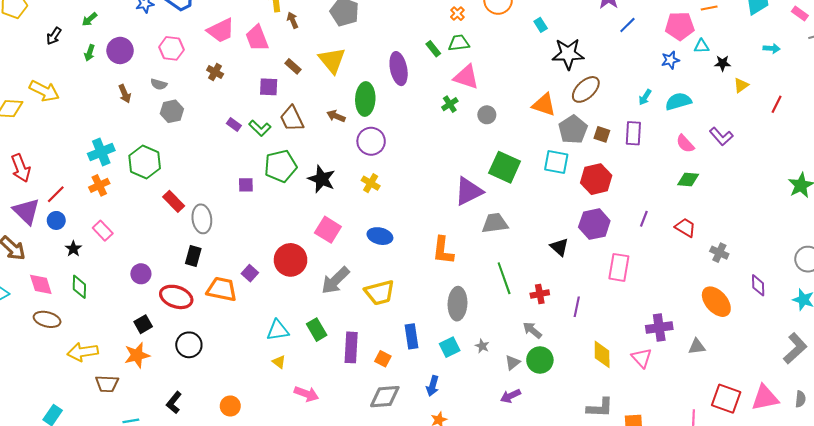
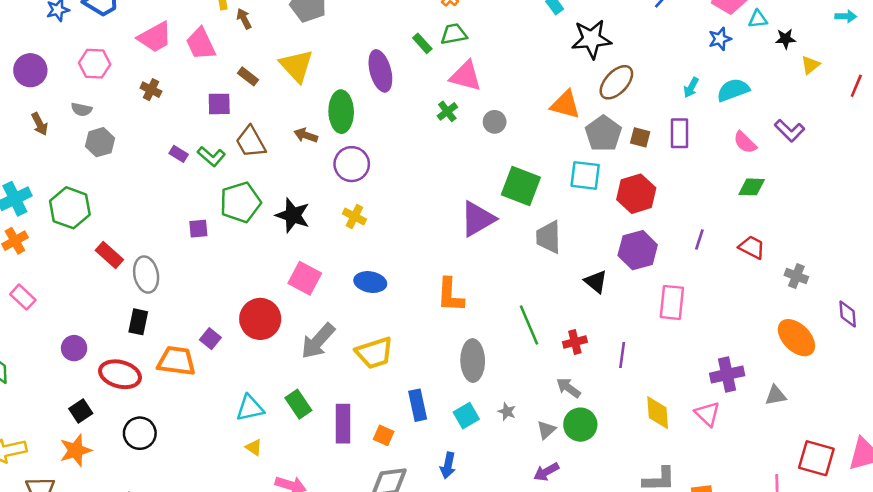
gray trapezoid: (495, 223) -> (549, 237), moved, turned -80

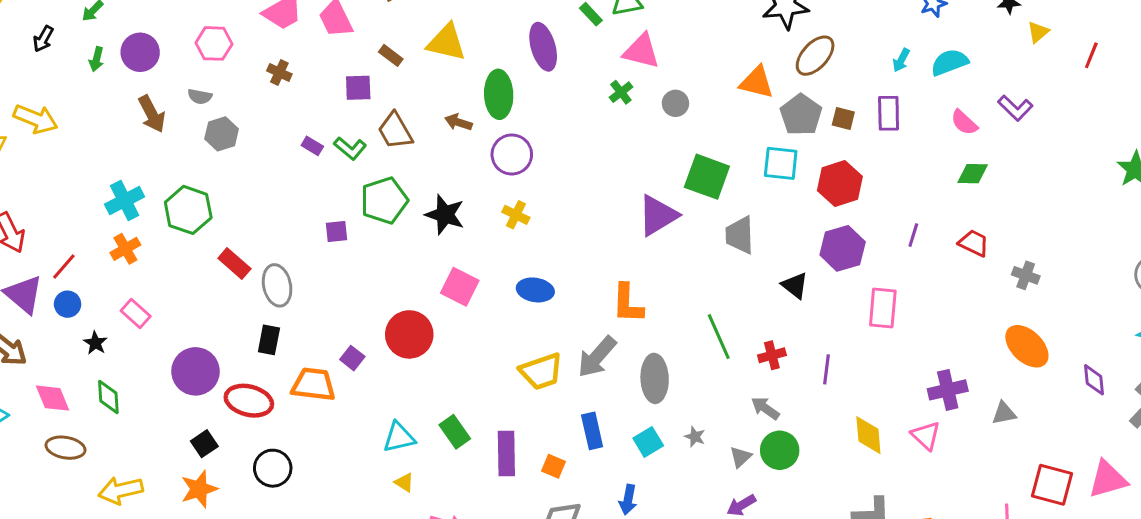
yellow triangle: (296, 66) -> (446, 42), turned -33
brown arrow: (40, 124) -> (152, 114), size x1.4
purple diamond: (848, 314) -> (1094, 380), moved
gray arrow: (318, 341) -> (597, 357), moved
purple circle: (74, 348) -> (196, 371), size x1.6

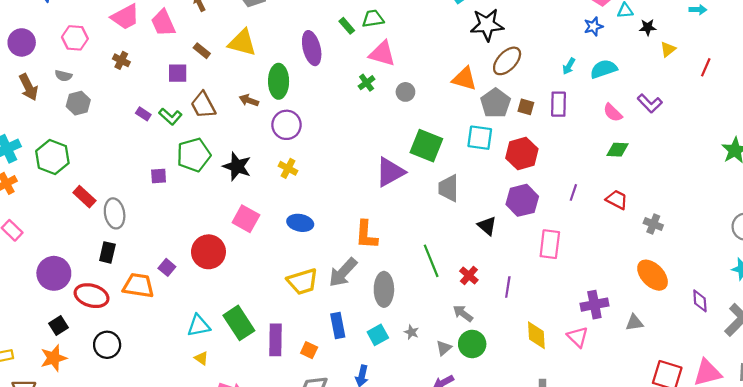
red cross: (772, 355) -> (469, 275), turned -36
green rectangle: (455, 432) -> (239, 323), size x1.4

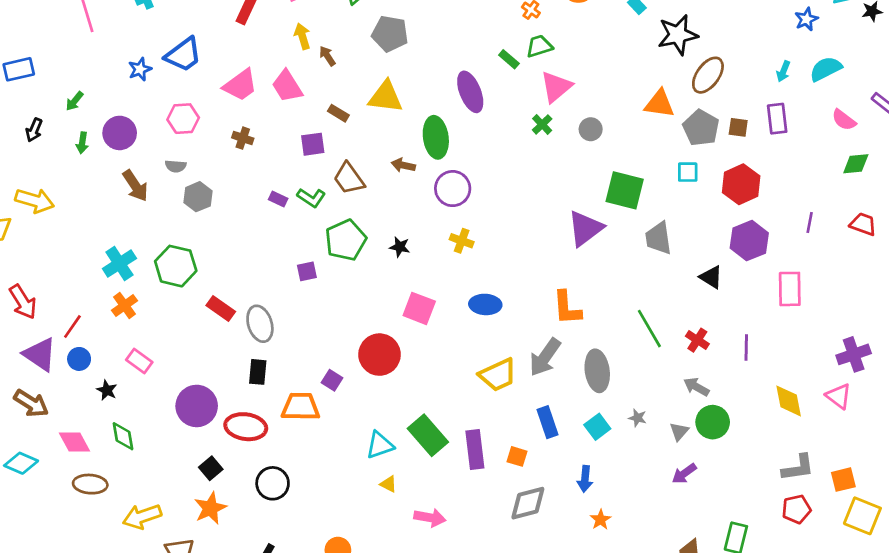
pink triangle: (382, 54) -> (556, 87), turned -48
cyan square: (480, 138) -> (688, 172), size x0.7
black star: (237, 166) -> (400, 247), size x0.6

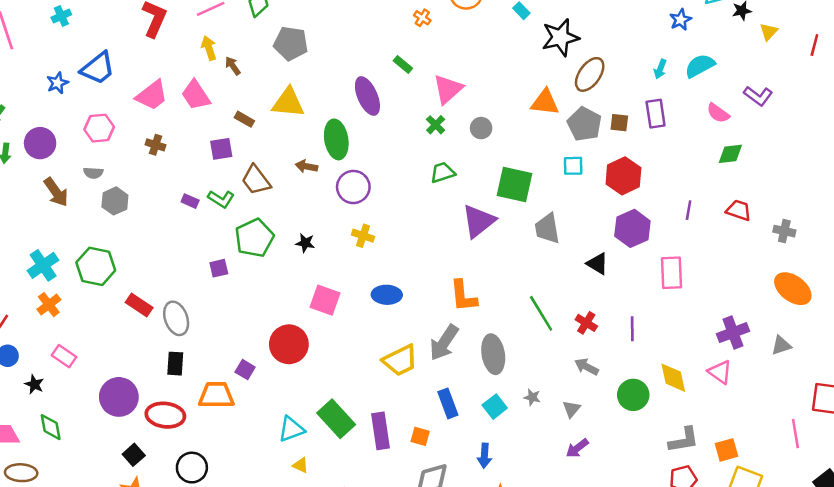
green trapezoid: (539, 46) -> (443, 173), moved
green circle: (713, 422) -> (633, 395), moved

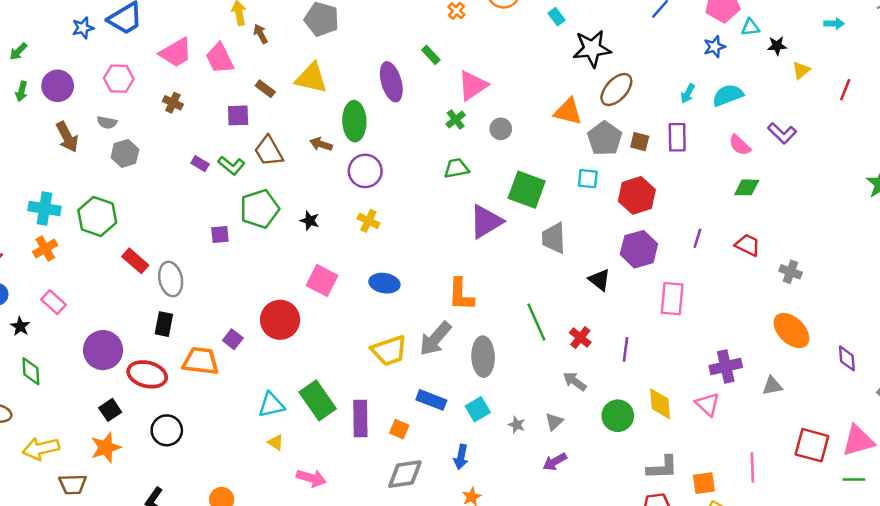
cyan cross: (43, 265) -> (45, 208), turned 36
gray star: (532, 397) -> (517, 425), moved
blue rectangle: (448, 403) -> (431, 400), turned -56
pink line: (795, 434) -> (752, 467), moved

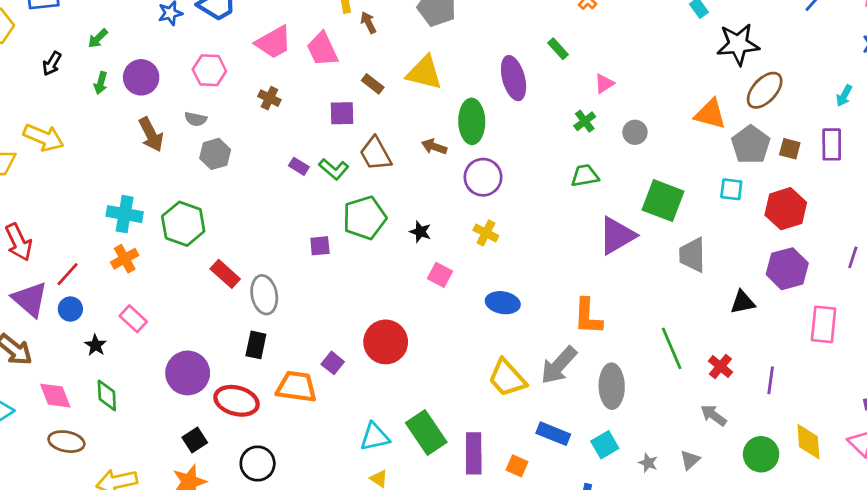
pink triangle: (473, 86) -> (604, 84), size x0.6
pink square: (322, 280) -> (440, 275), moved, size x0.7
black triangle: (599, 280) -> (743, 302), turned -50
yellow trapezoid: (389, 351) -> (507, 378), turned 66

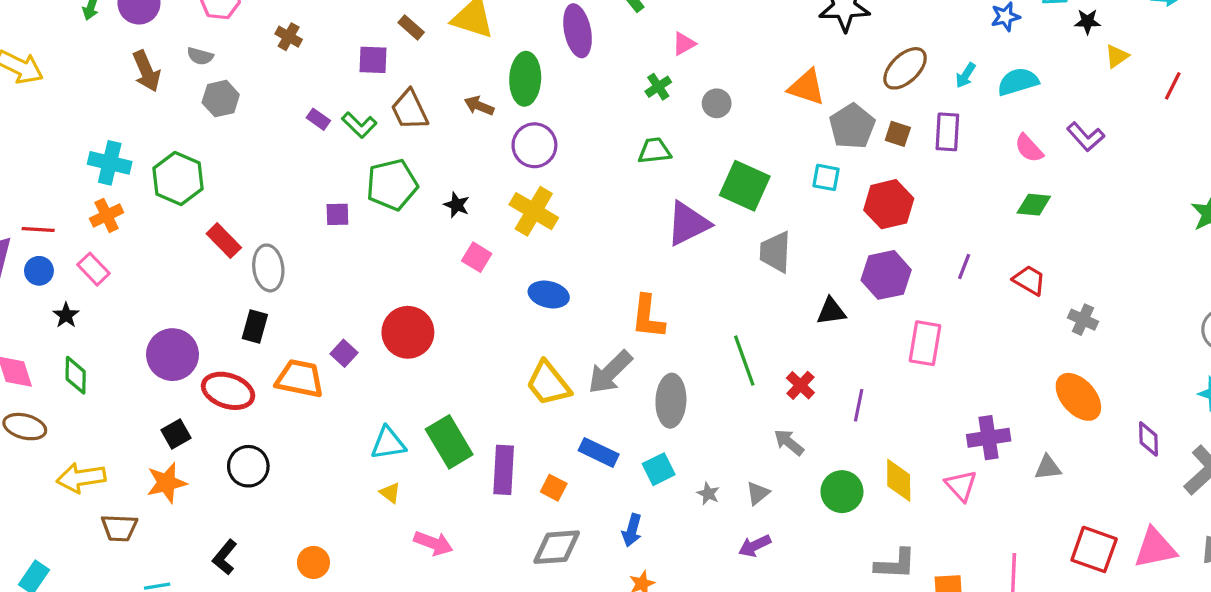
brown ellipse: (765, 90) -> (905, 68), moved
yellow cross: (486, 233) -> (534, 211), size x1.6
red line: (68, 274) -> (38, 230), turned 48
pink rectangle: (133, 319) -> (93, 269), moved

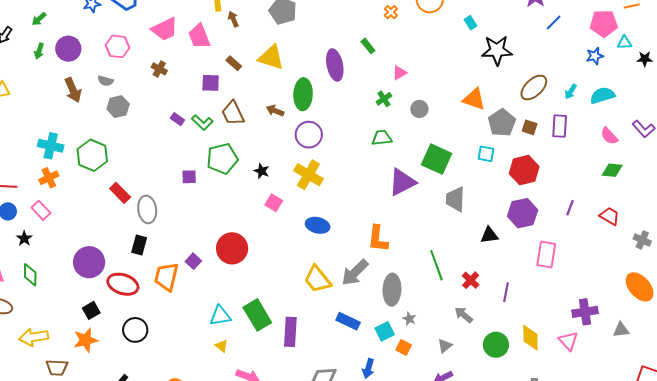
orange trapezoid: (300, 379) -> (166, 277), turned -88
orange square: (554, 488) -> (404, 347), moved
gray star: (708, 494) -> (409, 319), moved

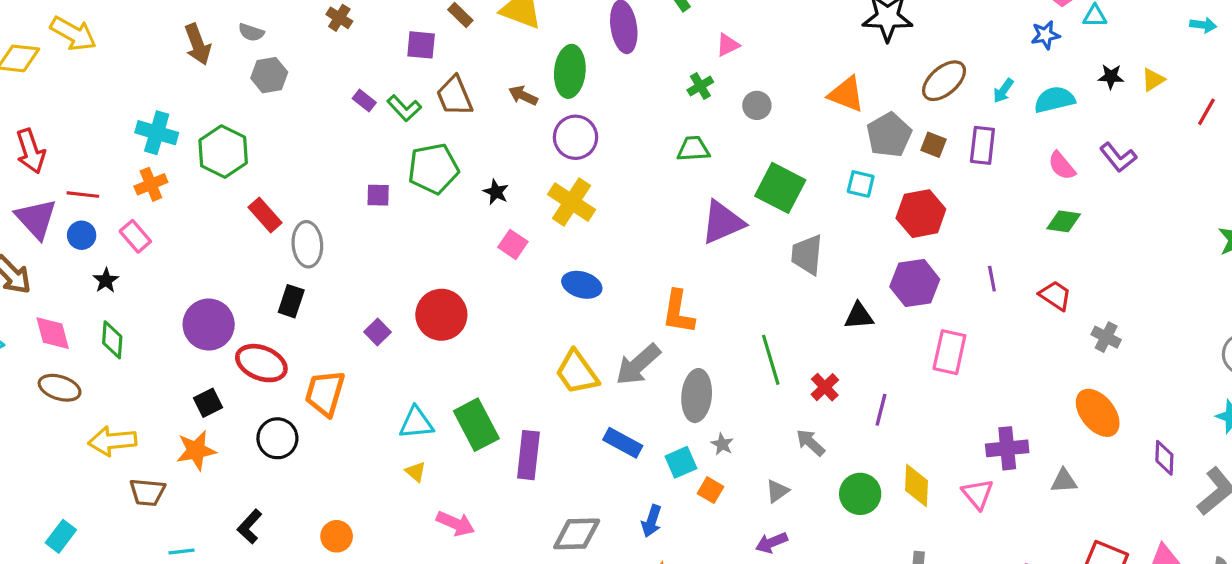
black star: (645, 59) -> (1111, 77), moved
purple line: (570, 208) -> (992, 279), turned -35
orange trapezoid: (166, 277) -> (325, 393), moved

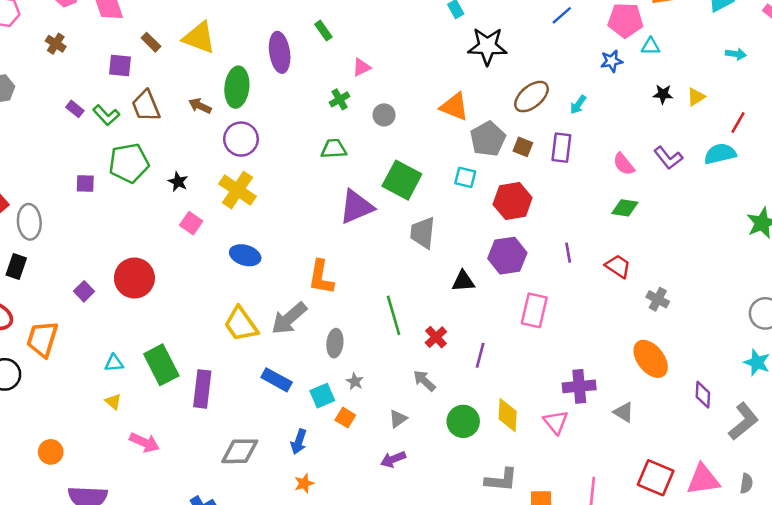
cyan semicircle: (1054, 100) -> (720, 154), moved
gray ellipse: (697, 396) -> (335, 343), size x0.7
cyan triangle: (416, 423) -> (114, 363), size x0.7
gray triangle: (1064, 481) -> (624, 412), turned 35

